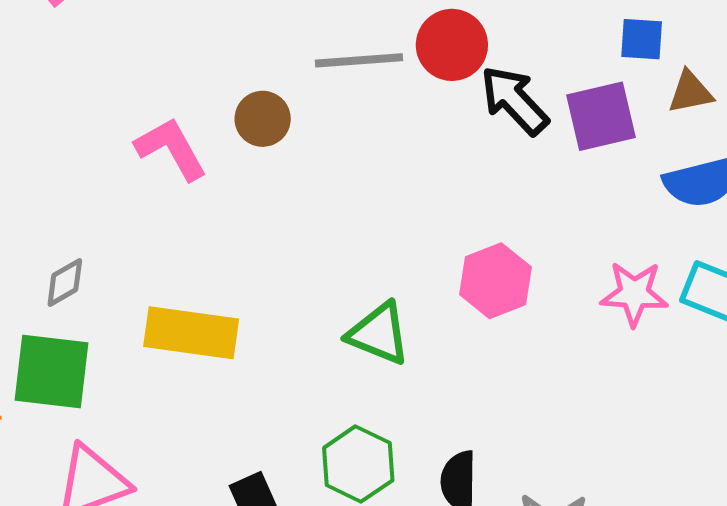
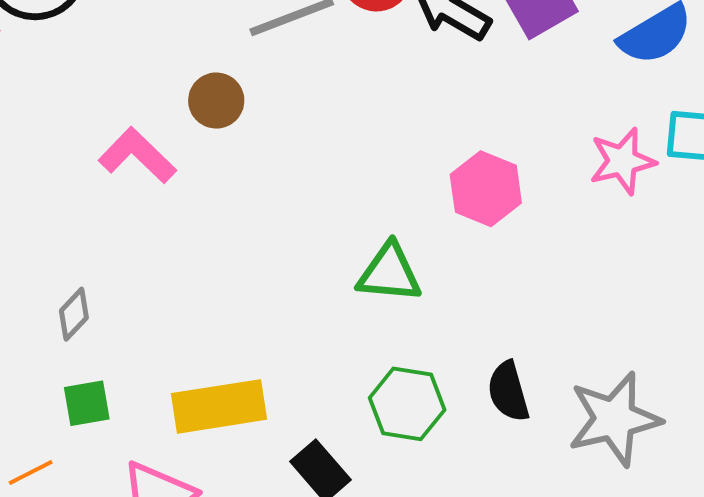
yellow rectangle: (191, 333) -> (219, 406), moved
green square: (51, 372) -> (87, 403), size x0.6

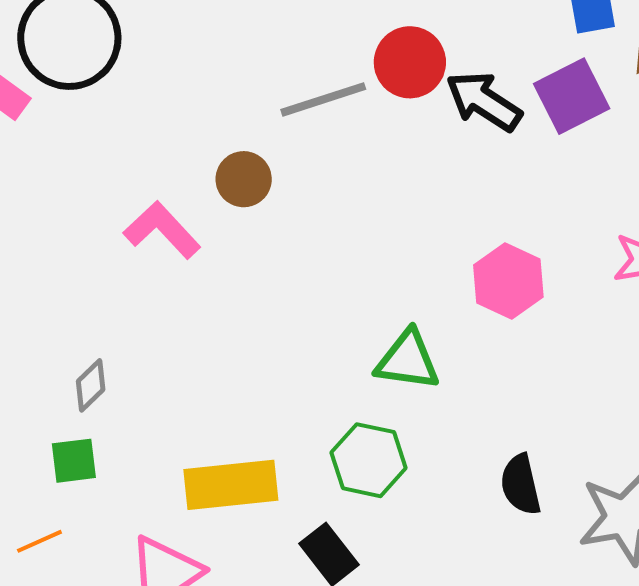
green square: (87, 403) -> (74, 461), moved
green hexagon: (407, 404) -> (369, 460), moved

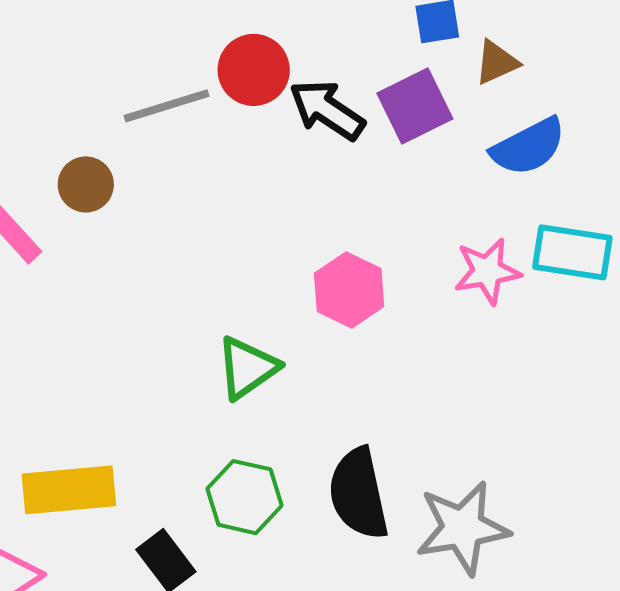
green triangle: (408, 360) -> (247, 368), turned -44
green hexagon: (369, 460) -> (244, 497), moved
black semicircle: (521, 485) -> (358, 494), size x1.5

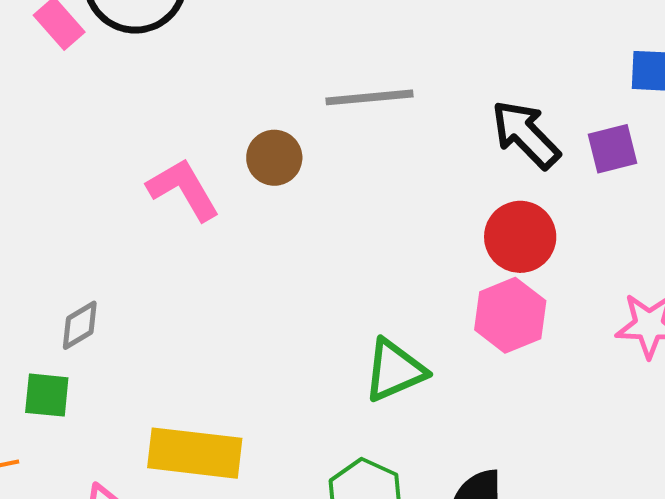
red circle: (254, 70) -> (520, 237), moved
purple square: (415, 106) -> (613, 149), size x0.7

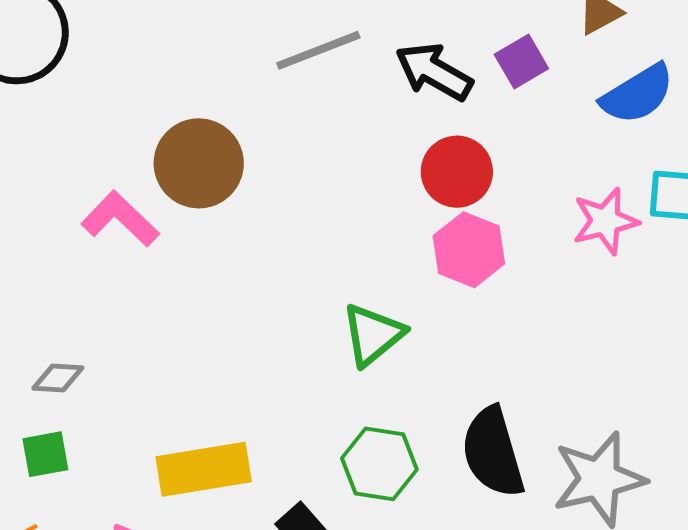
gray line: (370, 97) -> (318, 50), moved
brown circle: (274, 158) -> (199, 163), size x1.6
gray diamond: (80, 325) -> (58, 378), turned 50

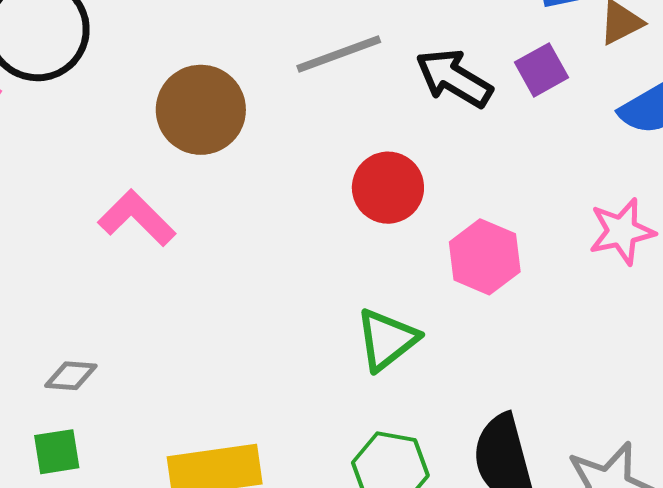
brown circle: (199, 163) -> (201, 110), moved
red circle: (457, 172) -> (388, 188), moved

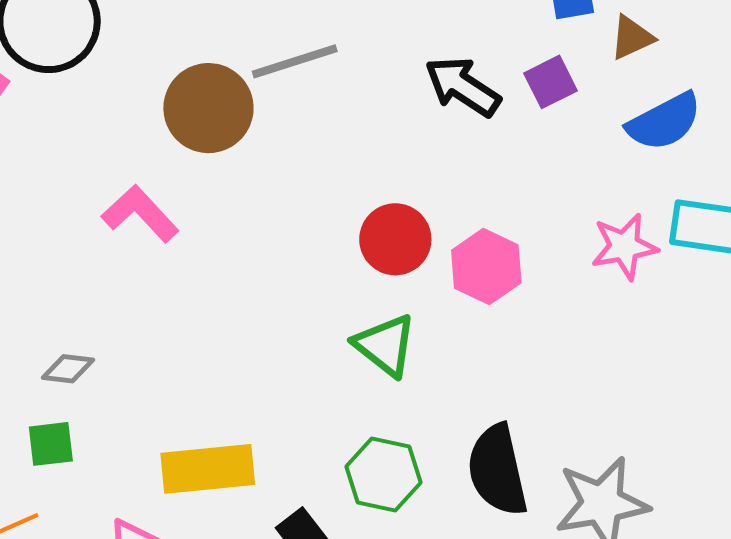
gray line: (339, 54) -> (295, 61), moved
red circle: (388, 188) -> (395, 239), moved
green triangle: (387, 340) -> (385, 345), turned -46

